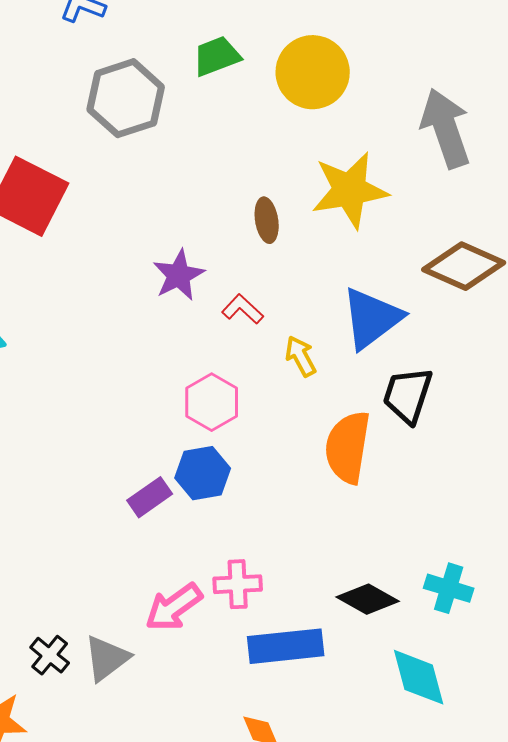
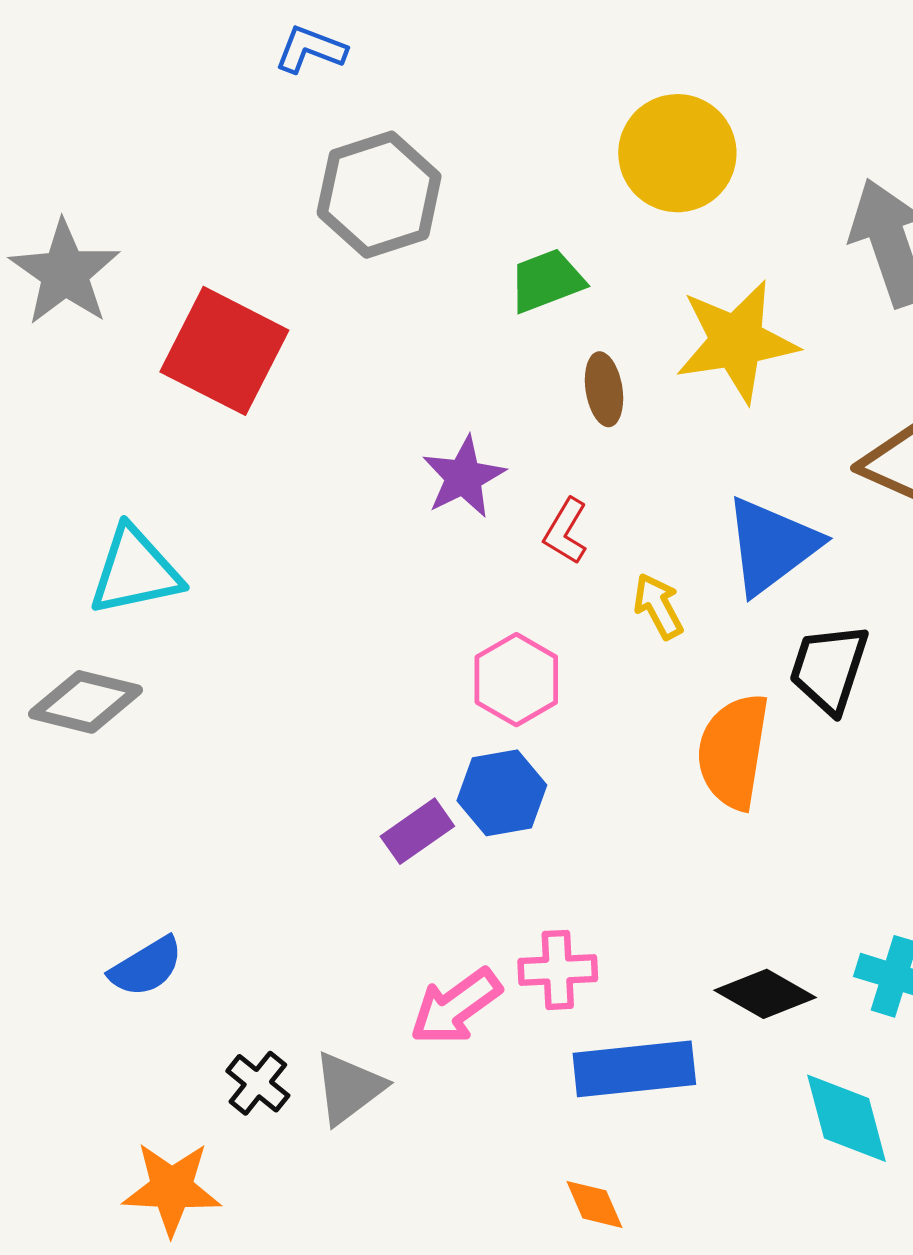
green trapezoid: (217, 56) -> (547, 281), moved
red L-shape: (243, 309) -> (566, 531), turned -102

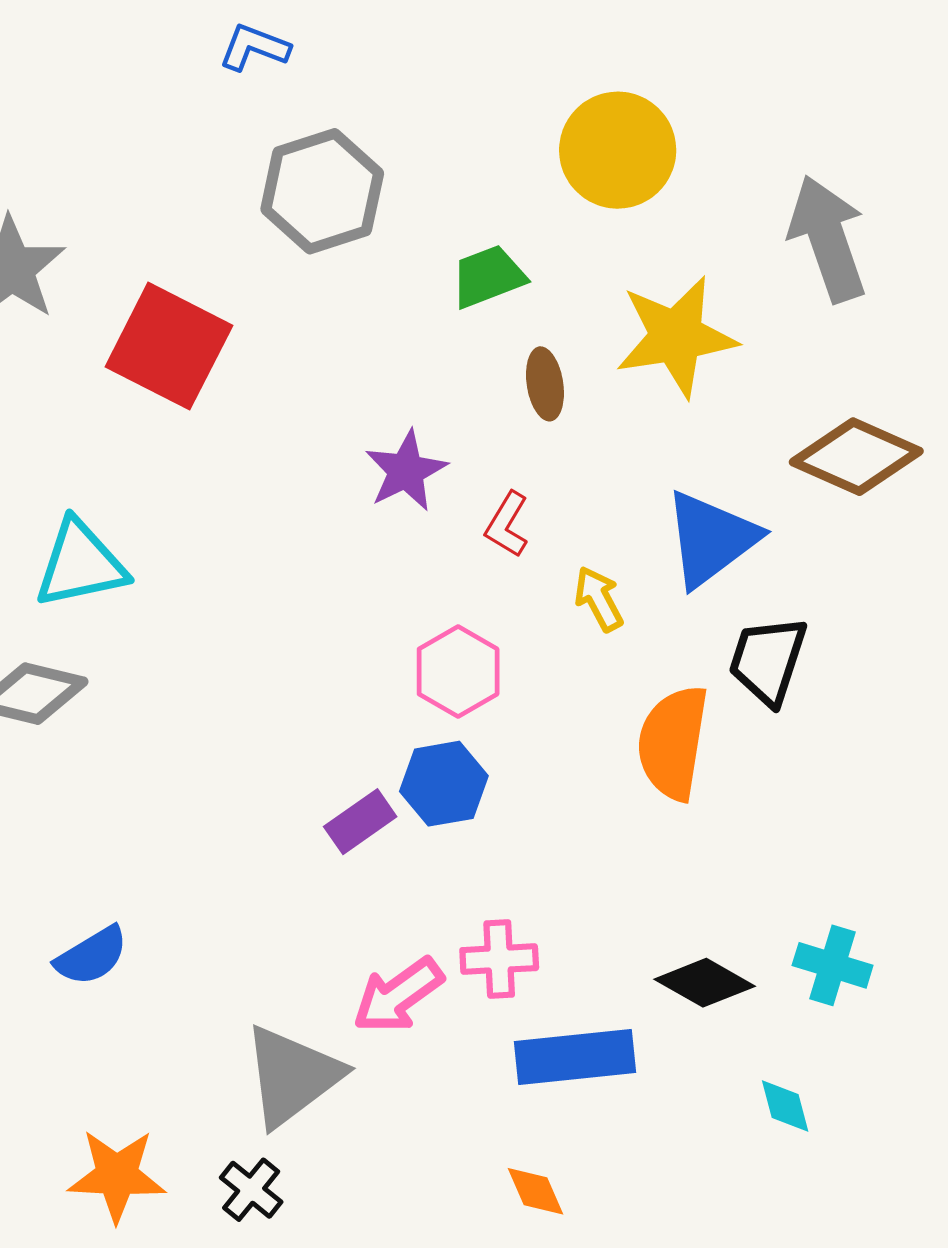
black cross: (258, 1083) -> (251, 1190), moved
gray triangle: (349, 1088) -> (292, 1076), size x1.4
cyan diamond: (847, 1118) -> (785, 1106), size x0.6

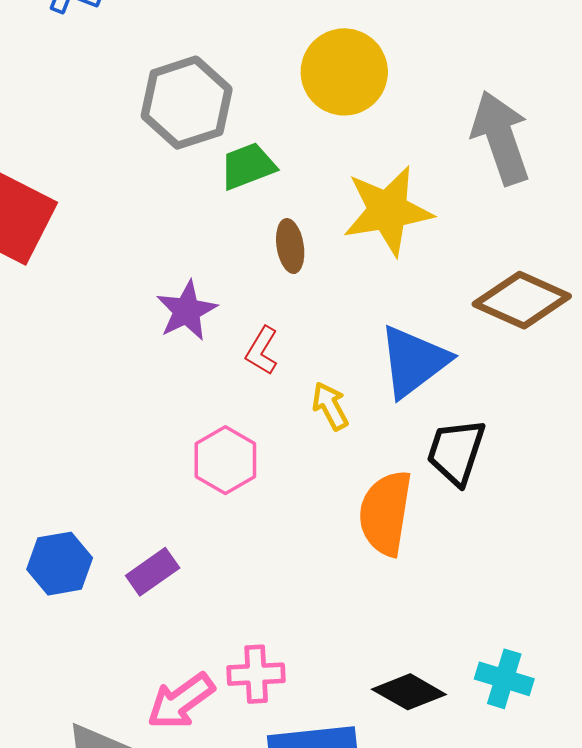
gray hexagon: (322, 191) -> (187, 103), moved
blue hexagon: (444, 784) -> (60, 564), moved

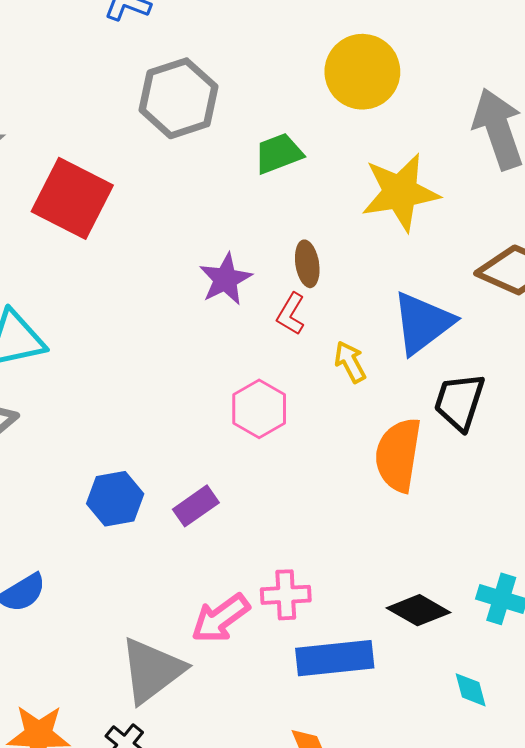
gray hexagon: (187, 103) -> (178, 98), moved
brown ellipse: (290, 246) -> (307, 264), moved

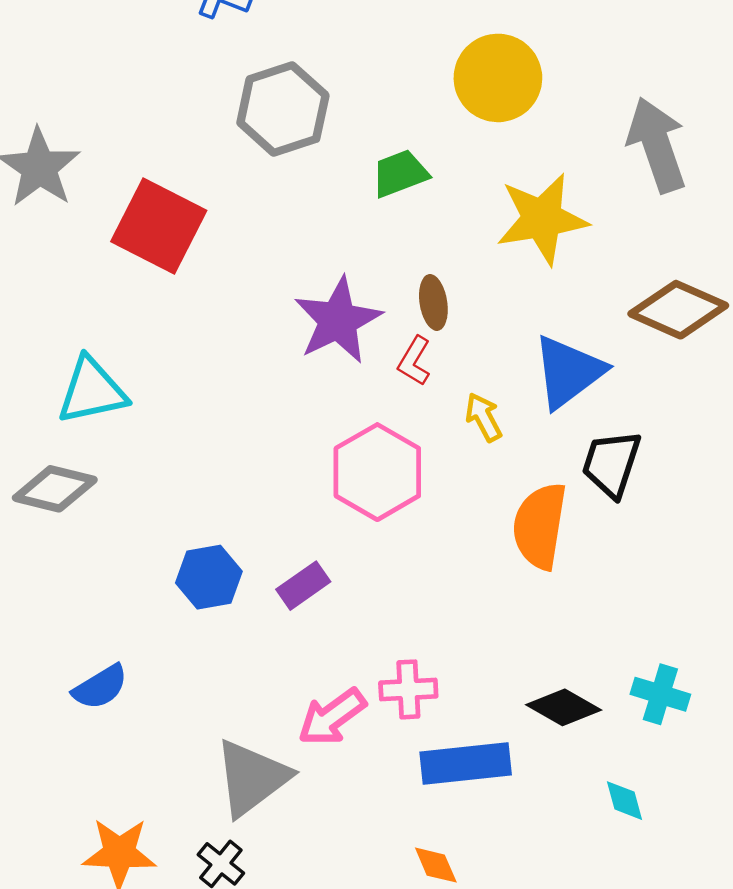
purple star: (225, 279) -> (338, 320), size x1.4
pink hexagon: (259, 409) -> (377, 472), size x1.4

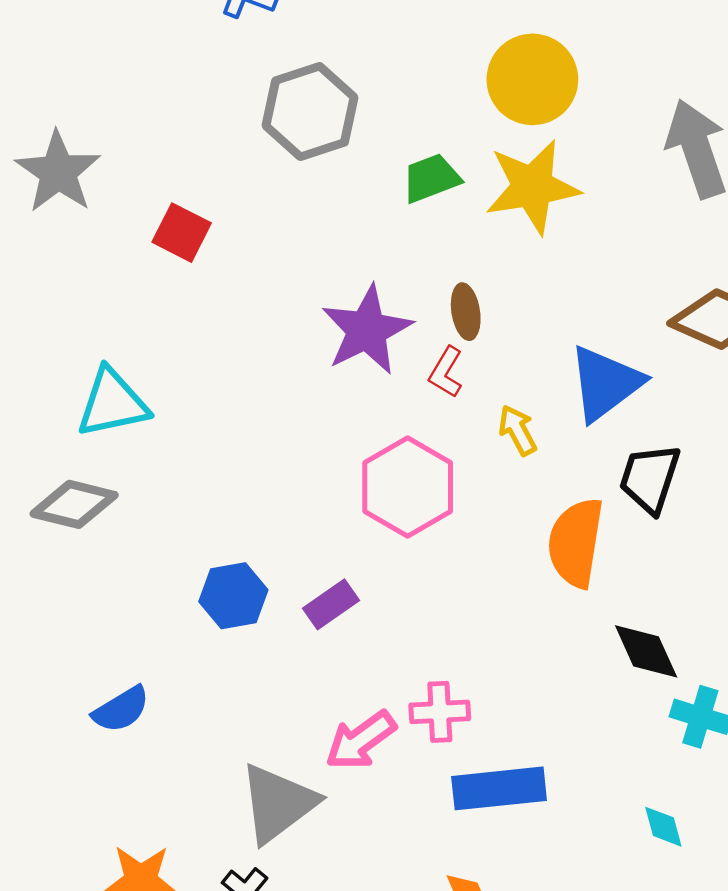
yellow star: (542, 219) -> (532, 187), moved
red square: (159, 226) -> (182, 233), size x0.6
black diamond: (564, 707) -> (646, 651), moved, turned 36

